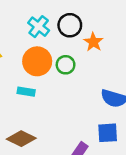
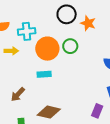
cyan cross: (39, 27) -> (27, 31), moved, turned -30

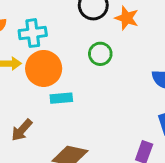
orange circle: (47, 49) -> (44, 68), moved

